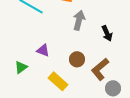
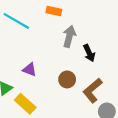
black arrow: (107, 33) -> (89, 53), moved
yellow rectangle: (58, 81) -> (25, 104), moved

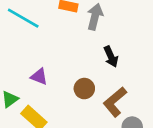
gray arrow: (69, 36) -> (95, 17), moved

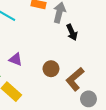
black arrow: (111, 57) -> (72, 32), moved

